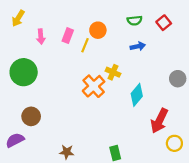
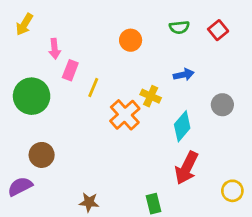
pink rectangle: (68, 36) -> (70, 70), moved
yellow line: (85, 45) -> (93, 88), moved
blue arrow: (138, 46) -> (184, 75), moved
gray circle: (178, 79) -> (222, 105), moved
red arrow: (159, 121) -> (186, 168), moved

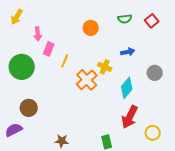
yellow circle: (232, 191) -> (153, 133), moved

